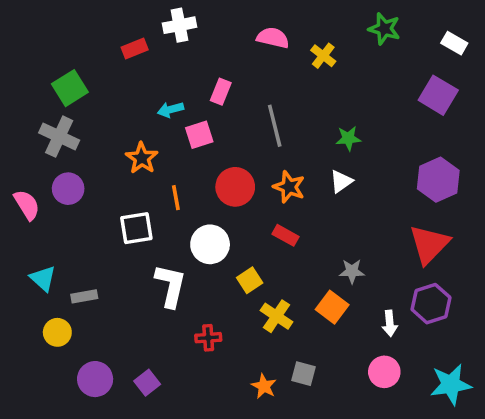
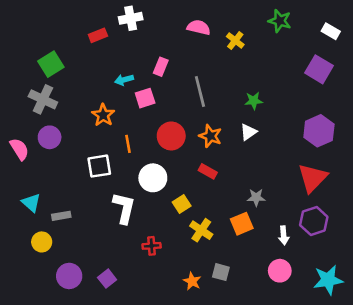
orange square: (332, 307) -> (242, 224), turned 30

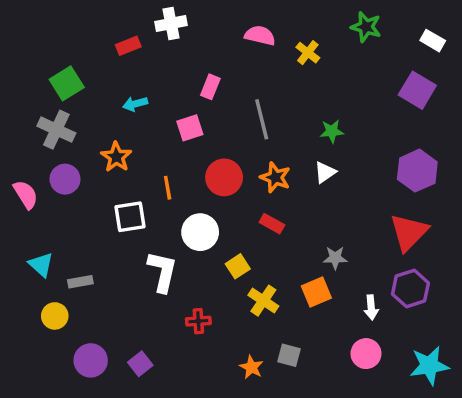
cyan arrow: (124, 80) -> (135, 104), moved
orange star: (103, 115) -> (116, 157), moved

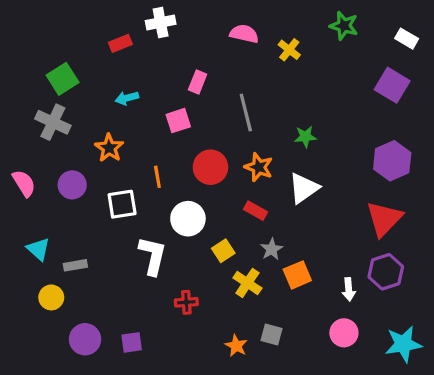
green star: (332, 131) -> (305, 137), moved
white triangle: (325, 172) -> (304, 188), moved, size x1.5
purple circle: (65, 179) -> (72, 185), moved
gray star: (335, 258) -> (272, 249), moved, turned -30
purple square: (140, 364) -> (132, 342), turned 30

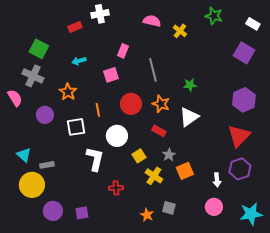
green square: (63, 79) -> (39, 49), turned -30
pink semicircle: (24, 183) -> (15, 98), moved
yellow circle: (51, 297) -> (32, 185), size x1.6

